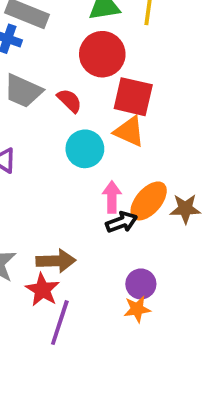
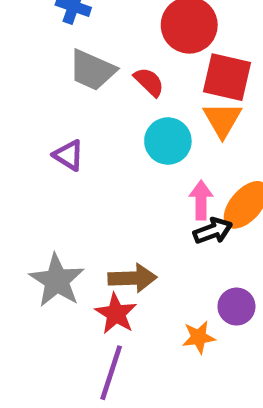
orange triangle: (129, 131) -> (222, 120), turned 36
orange star: (137, 309) -> (199, 337), moved
purple line: (60, 323) -> (111, 373), moved

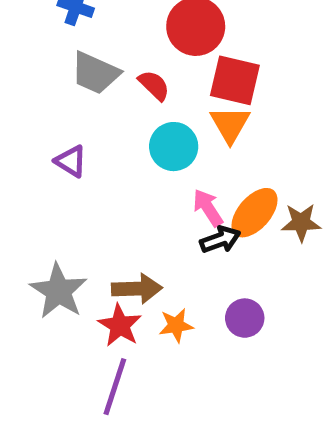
pink arrow: (201, 200) -> (208, 208), turned -33
orange star: (199, 337) -> (176, 325), moved

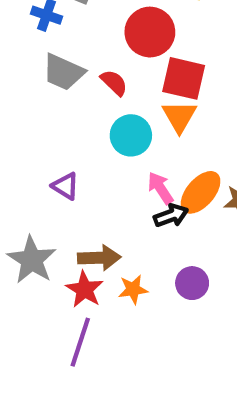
purple triangle: (71, 161) -> (66, 186), moved

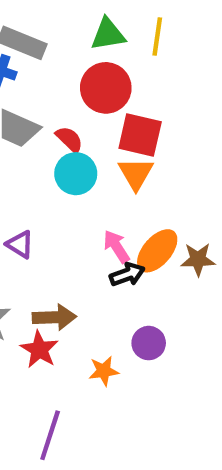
cyan circle: (131, 135) -> (76, 174), moved
orange star: (133, 289) -> (104, 371), moved
purple line: (80, 342) -> (50, 435), moved

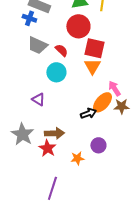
cyan circle: (76, 174) -> (56, 72), moved
pink arrow: (116, 247) -> (114, 88), moved

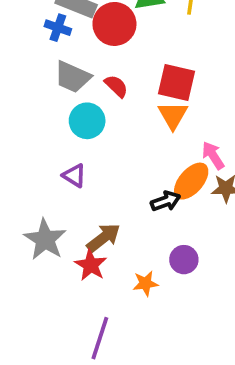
red circle: (78, 26) -> (114, 24), moved
cyan circle: (56, 72) -> (87, 121), moved
brown arrow: (54, 133) -> (104, 238), turned -36

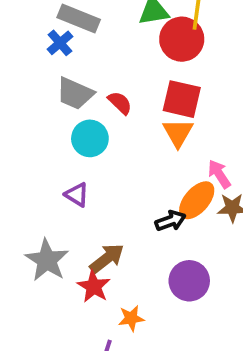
red circle: (114, 24) -> (182, 39), moved
blue cross: (58, 28) -> (60, 43), turned 30
purple circle: (184, 260) -> (189, 281), size x1.4
orange star: (146, 283) -> (131, 318), moved

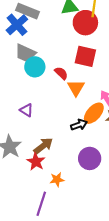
blue cross: (60, 43) -> (17, 25), size x1.5
red semicircle: (120, 103) -> (61, 73), moved
orange triangle: (178, 133) -> (76, 88), moved
cyan circle: (90, 138) -> (35, 67), moved

